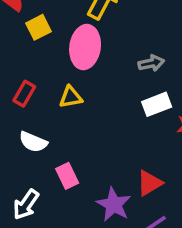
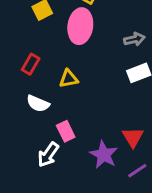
yellow triangle: (71, 97) -> (69, 79), moved
red triangle: (149, 183) -> (133, 137), turned -30
white arrow: (26, 205) -> (48, 155), moved

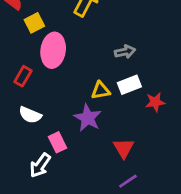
pink ellipse: (80, 26) -> (53, 50), moved
yellow triangle: (69, 79) -> (101, 91), moved
purple star: (104, 155) -> (88, 118), moved

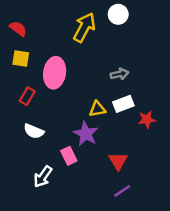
yellow square: (34, 23) -> (21, 58), moved, turned 36
pink rectangle: (57, 142) -> (69, 156), moved

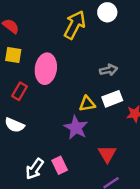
white semicircle: (34, 131) -> (15, 125), moved
pink rectangle: (69, 156) -> (60, 165), moved

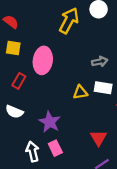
white rectangle: (112, 99) -> (103, 88), turned 30
purple star: (76, 128) -> (50, 122), moved
white arrow: (35, 169) -> (33, 152), turned 132

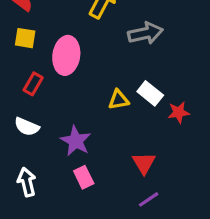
gray arrow: (100, 62) -> (145, 33), moved, size x1.5
white rectangle: (103, 88) -> (150, 93), turned 30
white arrow: (33, 152) -> (27, 182), moved

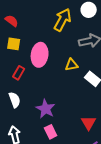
yellow triangle: (119, 100) -> (72, 65), moved
white semicircle: (27, 127) -> (15, 100), turned -133

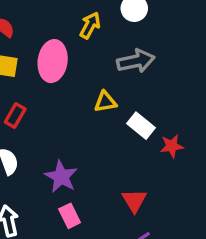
yellow arrow: (63, 20) -> (90, 25), size x0.7
pink ellipse: (40, 55) -> (53, 61), moved

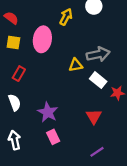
gray arrow: (136, 61) -> (98, 54), moved
red triangle: (134, 200) -> (94, 116), moved

